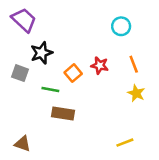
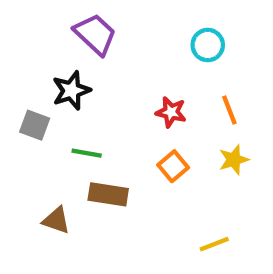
purple trapezoid: (24, 20) -> (95, 34), moved
orange square: (73, 73) -> (173, 166), moved
yellow star: (136, 93) -> (234, 160), turned 30
brown triangle: (23, 144) -> (56, 220), moved

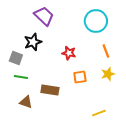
cyan circle: (208, 45) -> (96, 21), size x1.5
red star: (171, 112) -> (69, 53), moved
green line: (87, 153) -> (21, 77), moved
orange square: (173, 166) -> (80, 77), turned 32

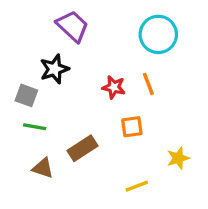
orange line: (106, 51) -> (148, 84), moved
yellow star: (108, 74) -> (178, 158), moved
brown rectangle: (50, 90) -> (82, 148), turned -42
yellow line: (99, 113) -> (137, 186), moved

